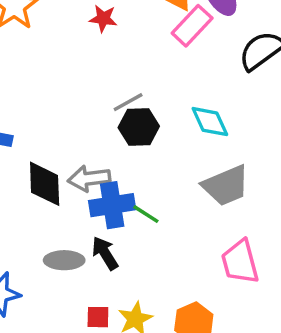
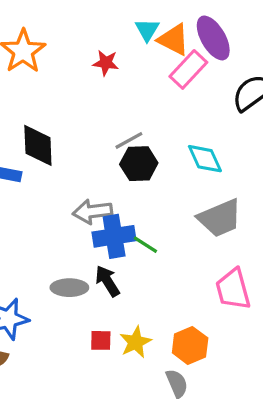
black diamond: (45, 184) -> (38, 145), moved

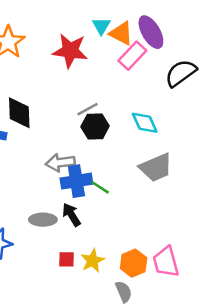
red star: (106, 63) -> (70, 51), size x1.8
pink trapezoid: (233, 289) -> (166, 262), moved

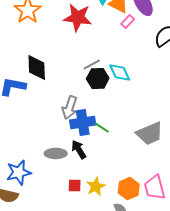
pink rectangle: (132, 56) -> (128, 21), size x0.6
cyan diamond: (145, 123) -> (120, 72), moved
gray arrow: (60, 162) -> (70, 107), turned -65
gray trapezoid: (156, 167) -> (150, 133), moved

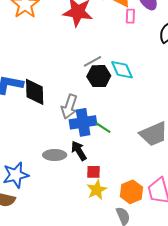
pink rectangle: (128, 21) -> (130, 16), turned -40
black diamond: (37, 67) -> (35, 92), moved
red square: (75, 185) -> (94, 172), moved

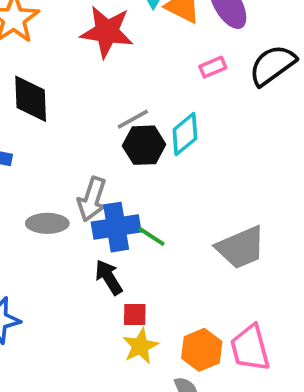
pink rectangle: (130, 16) -> (213, 67), moved, turned 64
cyan diamond: (122, 70) -> (185, 134), turned 75
black diamond: (35, 92) -> (31, 99), moved
gray ellipse: (55, 155) -> (47, 223), moved

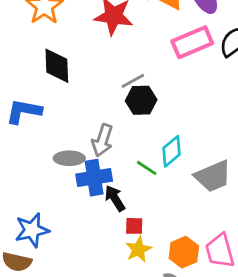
pink rectangle: (213, 67) -> (192, 42), size x2.0
cyan diamond: (185, 134) -> (171, 151), moved
blue cross: (116, 227) -> (94, 178), moved

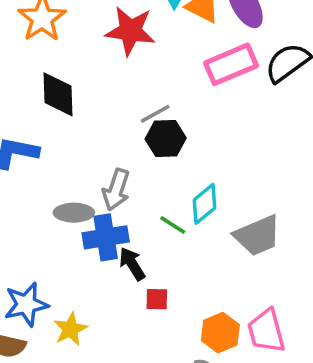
yellow star: (138, 249) -> (70, 329), moved

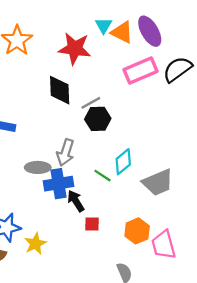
black diamond: (58, 94) -> (60, 90), moved
orange hexagon: (220, 333) -> (137, 231), moved

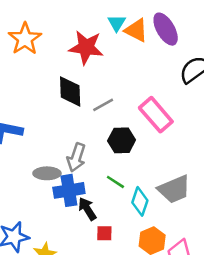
pink rectangle: (140, 70) -> (156, 115), moved, turned 72
black hexagon: (98, 119) -> (122, 140), moved
cyan diamond: (123, 162) -> (140, 201), moved, turned -32

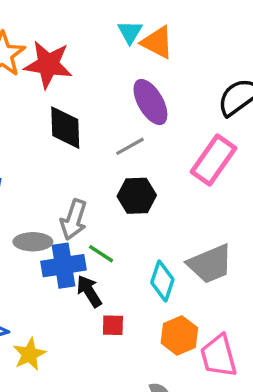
purple ellipse: (166, 29) -> (150, 102), moved
red star: (86, 47) -> (48, 65), moved
gray line: (103, 105) -> (130, 146), moved
pink rectangle: (156, 115) -> (213, 160), moved, turned 76
green line: (115, 182) -> (101, 254), moved

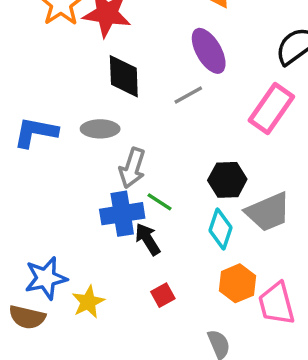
black hexagon: (137, 196) -> (227, 180), moved
gray ellipse: (33, 242) -> (100, 129), moved
red square: (113, 325) -> (163, 295), moved, turned -30

